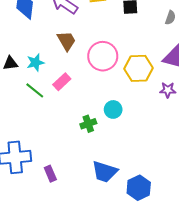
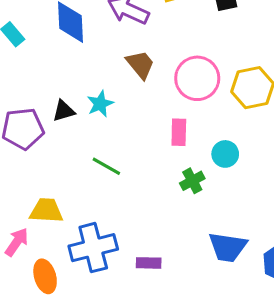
pink rectangle: (62, 82) -> (179, 132), moved, turned -36
green line: (35, 90) -> (106, 166), moved
purple rectangle: (50, 174) -> (149, 263), turned -56

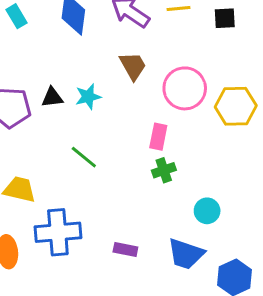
cyan circle: (225, 154) -> (207, 211), moved
green cross: (192, 181) -> (164, 170), moved
purple rectangle: (149, 263) -> (125, 250), moved

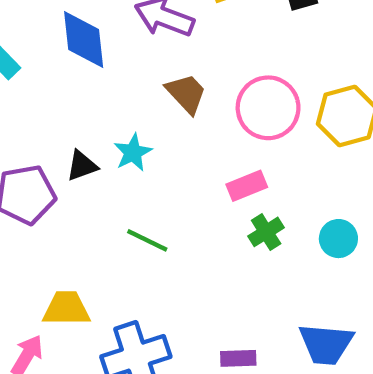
pink rectangle: (158, 137) -> (247, 186), turned 70
cyan circle: (207, 211) -> (338, 239), moved

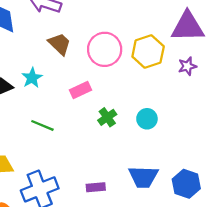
pink rectangle: (247, 186) -> (81, 90), moved

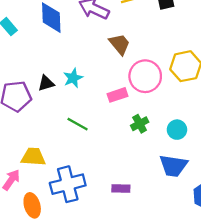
brown trapezoid: (59, 44) -> (120, 44), moved
pink circle: (105, 49) -> (145, 76), moved
blue trapezoid: (143, 177) -> (173, 166), moved

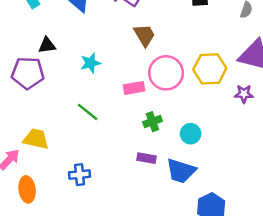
black triangle: (46, 83) -> (47, 45), moved
blue cross: (68, 184) -> (79, 175), moved, size x0.6
purple rectangle: (121, 189) -> (147, 158), moved

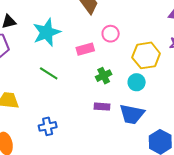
cyan star: (90, 63) -> (47, 32), size x1.6
yellow hexagon: (210, 69) -> (146, 55), moved
pink circle: (166, 73) -> (111, 34), size x0.6

